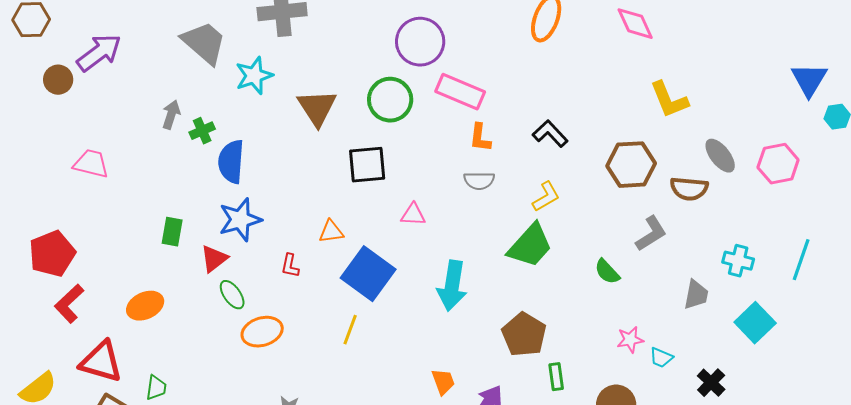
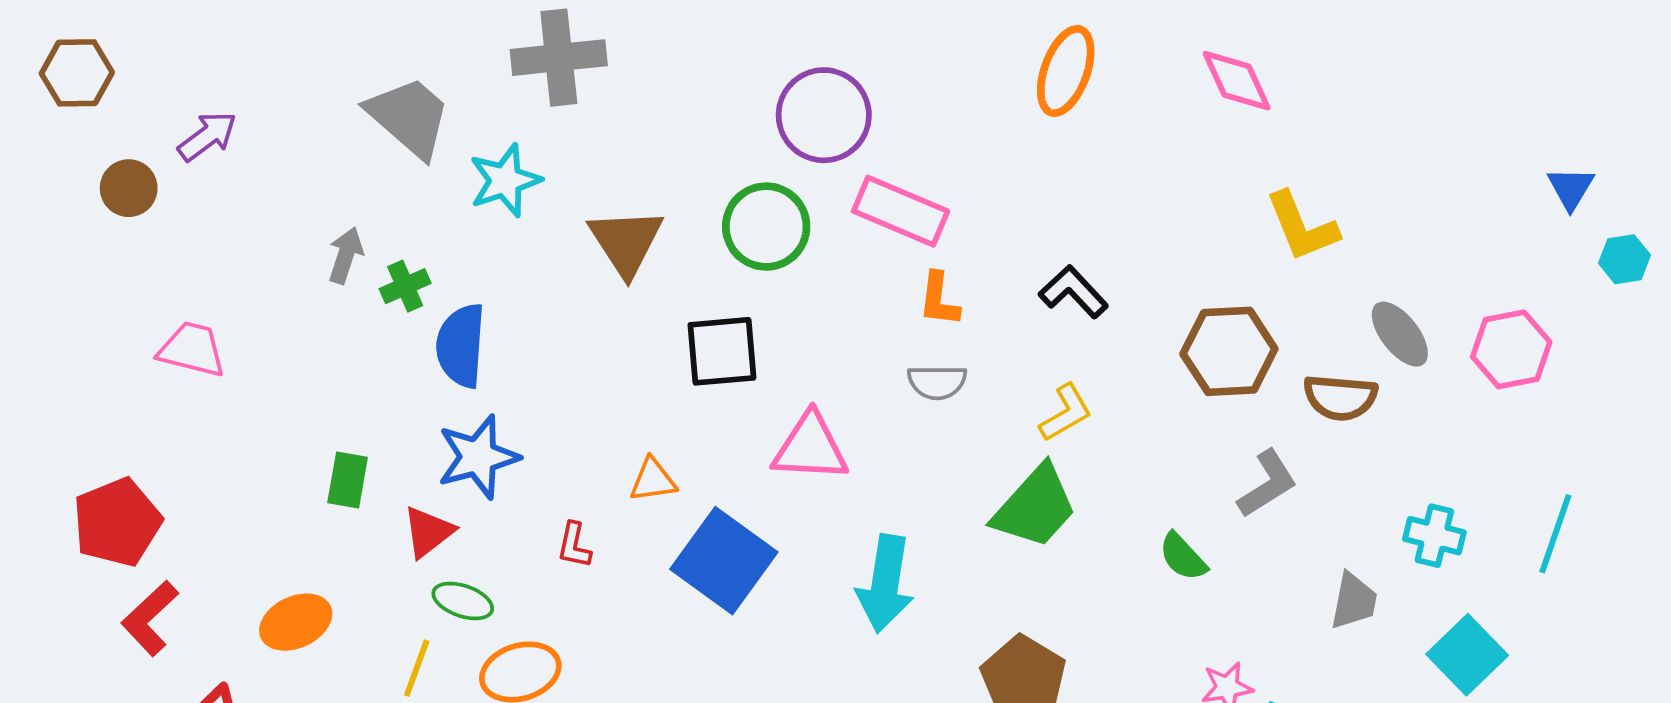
purple arrow: (99, 53) -> (207, 136), size x0.7
blue triangle: (809, 80) -> (1571, 188), size x0.7
pink triangle: (413, 215) -> (810, 447), size x1.6
green ellipse: (232, 295) -> (463, 601), turned -36
yellow line: (350, 330) -> (417, 668), moved

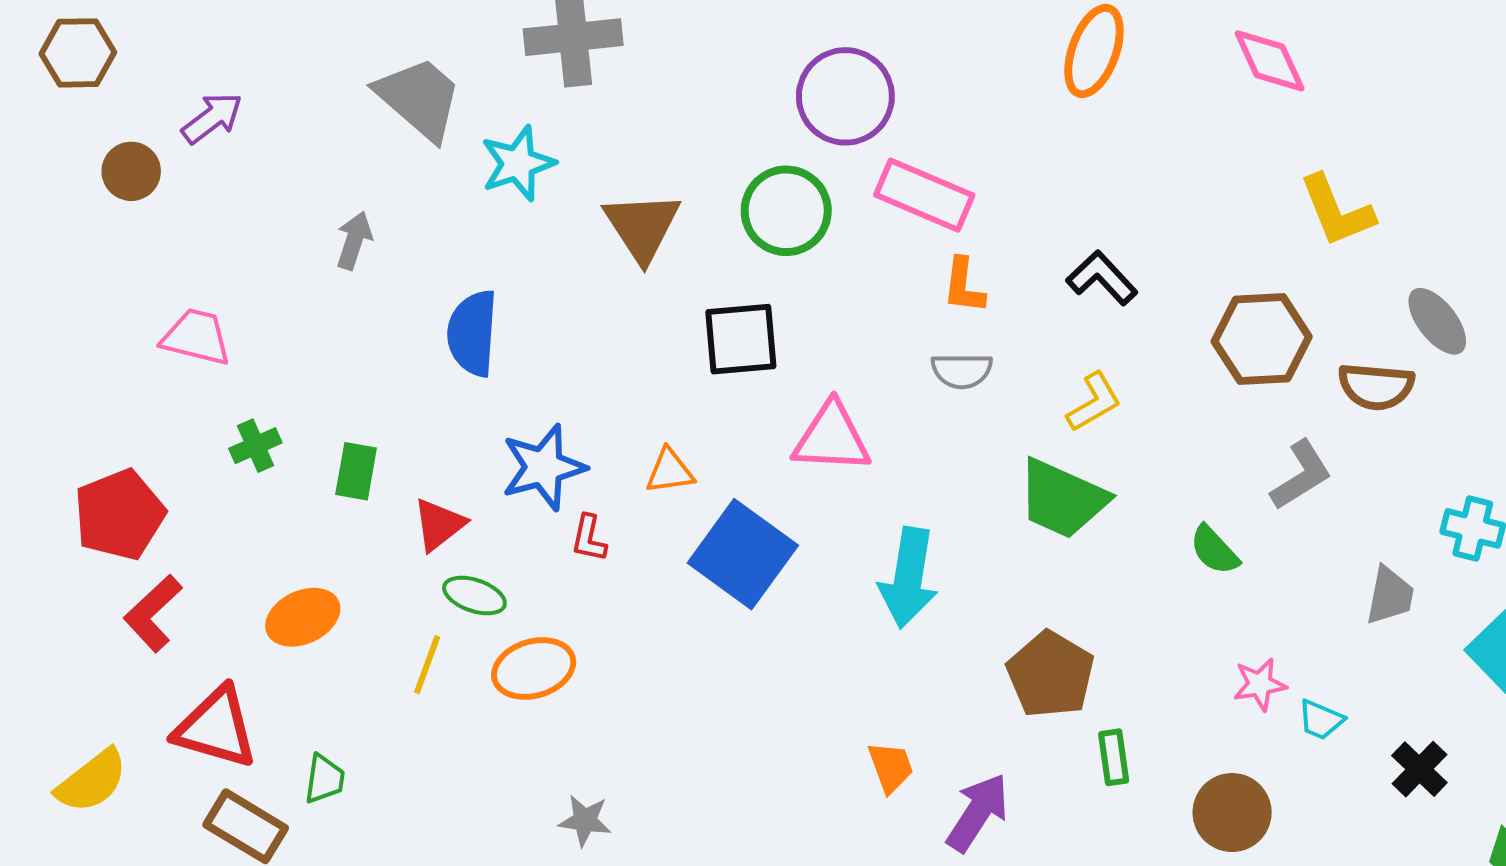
green cross: (405, 286) -> (255, 446), moved
blue star: (478, 457) -> (544, 467), moved
green trapezoid: (1035, 507) -> (1062, 499), turned 72

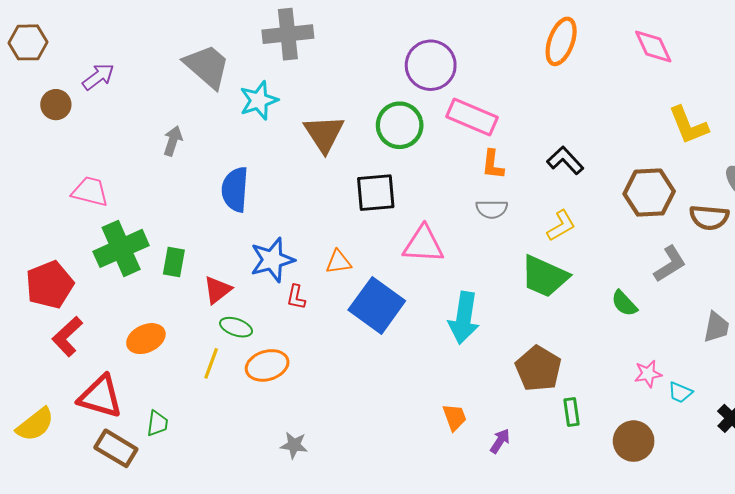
green cross: (255, 446) -> (121, 248), size x2.0
purple arrow: (978, 813) -> (500, 441), size x0.6

